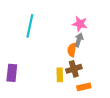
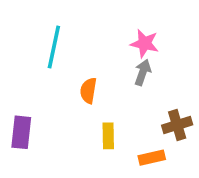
orange semicircle: (72, 50) -> (88, 91), moved
brown cross: (74, 69) -> (177, 125), moved

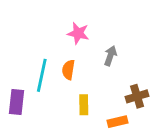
pink star: (145, 43) -> (78, 33), moved
cyan line: (54, 47) -> (42, 75), moved

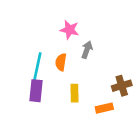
gray arrow: (110, 56) -> (87, 50), moved
purple rectangle: (16, 102) -> (36, 91), moved

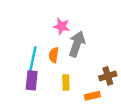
gray arrow: (87, 50) -> (77, 44), size x1.6

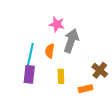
brown cross: (108, 76) -> (100, 70), turned -35

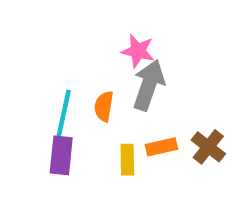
pink star: (57, 24) -> (138, 51), moved
orange rectangle: (85, 89) -> (161, 147), moved

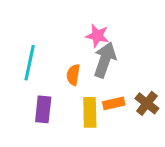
cyan line: (63, 115) -> (30, 63), moved
yellow rectangle: (127, 160) -> (90, 112), size x1.4

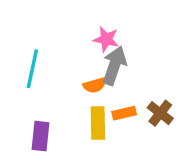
orange semicircle: (73, 75) -> (95, 85), moved, turned -115
purple rectangle: (43, 109) -> (41, 136), moved

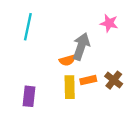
pink star: (106, 39) -> (109, 23), moved
cyan line: (32, 69) -> (28, 27), moved

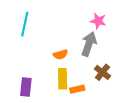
gray arrow: (81, 46) -> (89, 44), moved
orange rectangle: (88, 80) -> (77, 89), moved

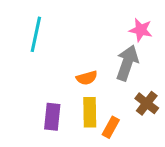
purple rectangle: (26, 87) -> (52, 117), moved
orange rectangle: (77, 89) -> (111, 127), turned -48

